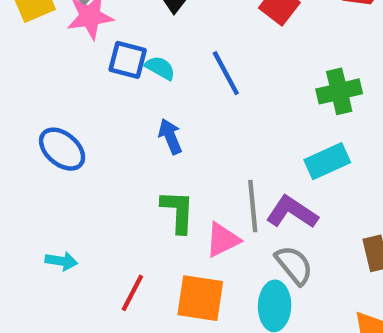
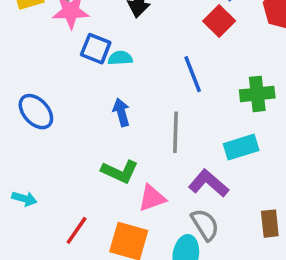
cyan semicircle: (160, 68) -> (120, 58), turned -40
blue line: (226, 73) -> (193, 74), moved
gray line: (253, 206) -> (176, 132), moved
green L-shape: (178, 211) -> (120, 172), turned 105

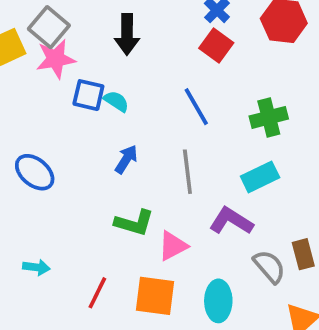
cyan semicircle: (120, 58) -> (116, 101), turned 45
blue arrow: (121, 112) -> (126, 159), turned 56
gray semicircle: (205, 225) -> (269, 267), moved

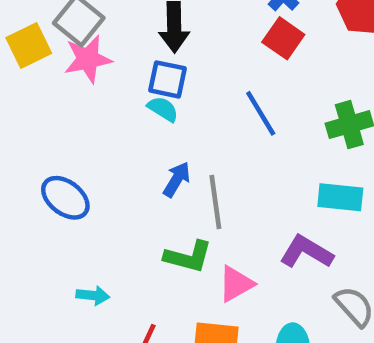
blue square: (88, 95) -> (167, 79), moved
gray line: (187, 172) -> (215, 202), moved
cyan rectangle: (260, 177) -> (340, 197), turned 33
cyan arrow: (36, 267) -> (93, 295), moved

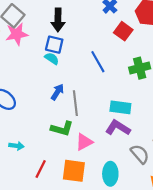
red square: (283, 38) -> (123, 31), moved
cyan rectangle: (340, 197) -> (120, 107), moved

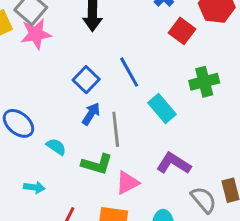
blue square: (54, 45) -> (86, 80), moved, turned 30
cyan semicircle: (52, 59) -> (56, 147), moved
blue line: (98, 62) -> (129, 72), moved
cyan rectangle: (120, 107) -> (162, 109), moved, turned 42

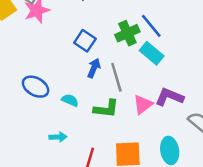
blue line: (129, 72) -> (151, 26), moved
green cross: (204, 82) -> (127, 33), moved
pink triangle: (127, 183) -> (143, 104), moved

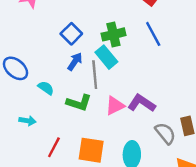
blue line: (151, 26) -> (153, 34), moved
cyan rectangle: (152, 53) -> (106, 57), moved

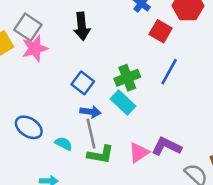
blue line: (153, 34) -> (169, 72), turned 65
blue arrow: (75, 62) -> (90, 112), turned 72
gray line: (95, 75) -> (91, 134), moved

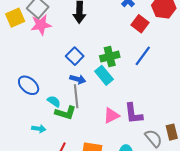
purple L-shape: (167, 146) -> (133, 114), turned -130
green L-shape: (100, 155) -> (65, 113), moved

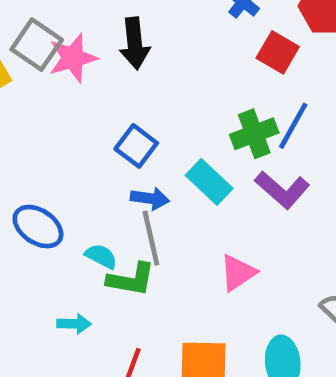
pink star: (41, 25) -> (73, 58), moved
green cross: (110, 57) -> (254, 134), moved
purple L-shape: (133, 114) -> (282, 190), moved, turned -35

